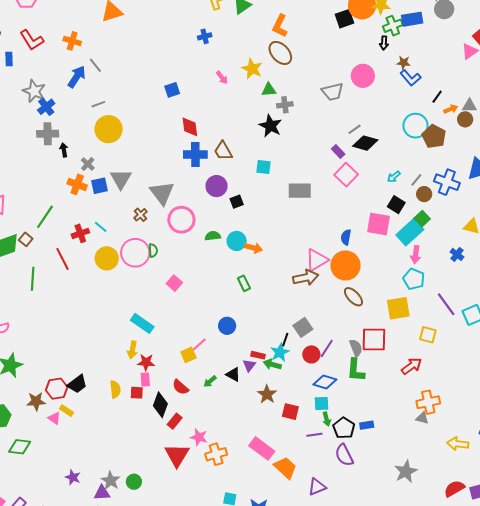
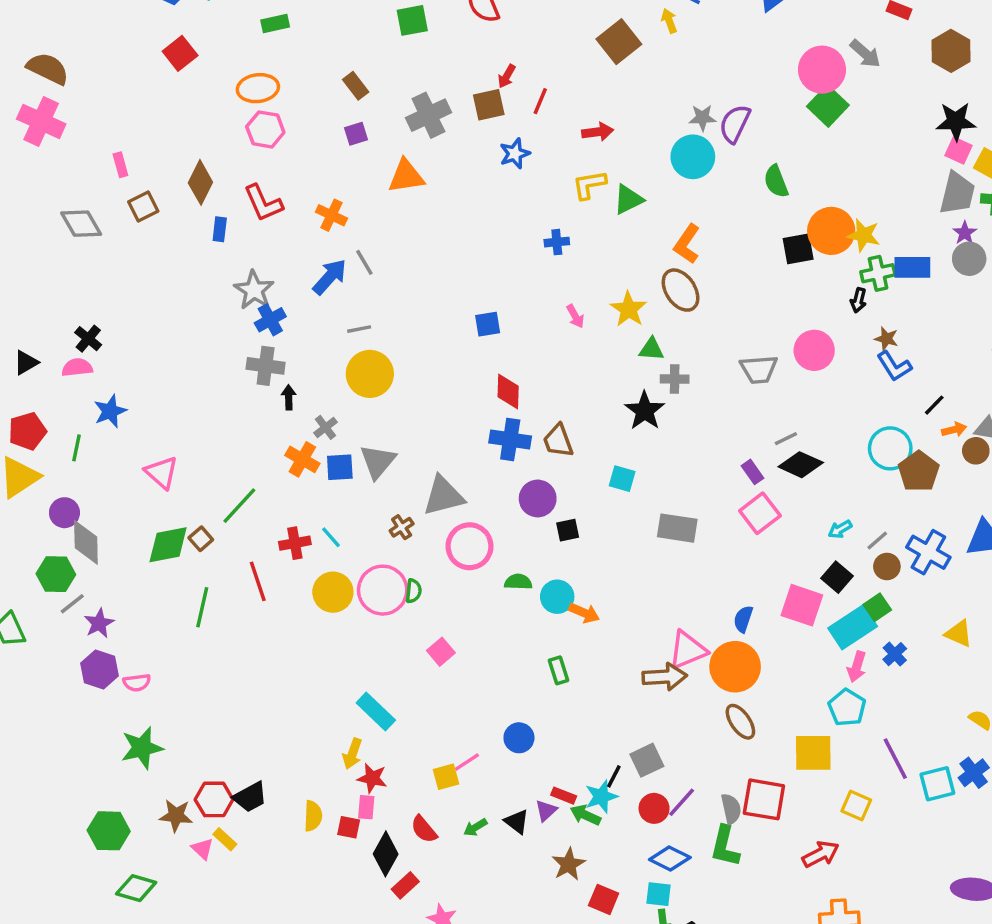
gray triangle: (162, 193) -> (444, 496), turned 44
blue cross: (457, 254) -> (895, 654), moved

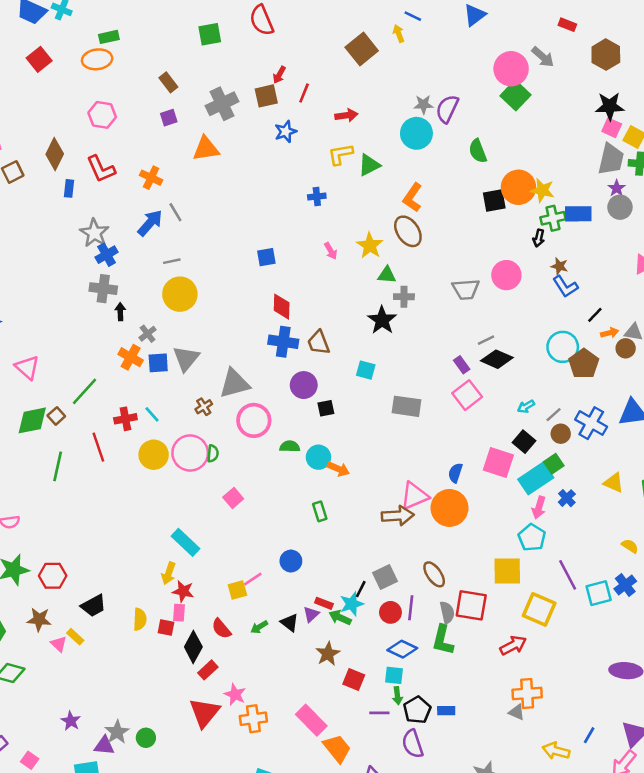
orange ellipse: (258, 88) -> (97, 59), moved
brown ellipse: (740, 722) -> (434, 574), moved
red hexagon: (214, 799) -> (53, 576), moved
purple line: (682, 802) -> (411, 608), turned -35
yellow square: (856, 805) -> (539, 609), size x1.5

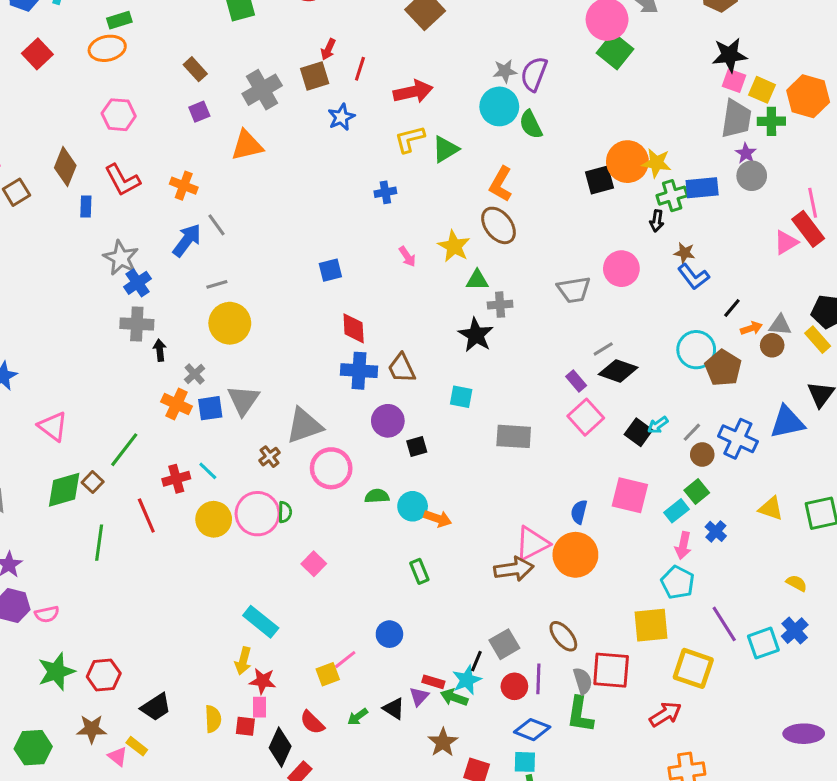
red arrow: (346, 115) -> (413, 92), size x1.4
green semicircle: (478, 151) -> (531, 124), moved
black square: (524, 442) -> (638, 432), moved
cyan rectangle: (536, 478) -> (677, 511), size x0.6

